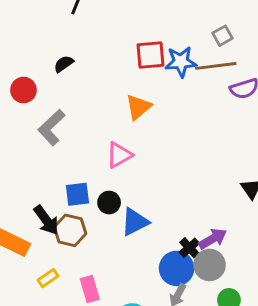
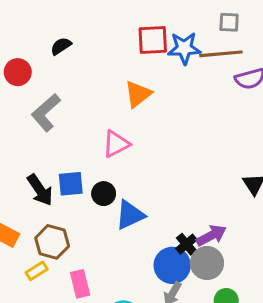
gray square: (222, 36) -> (229, 22), turned 30
black arrow: (46, 220) -> (40, 190), moved
brown hexagon: (70, 230) -> (52, 242), moved

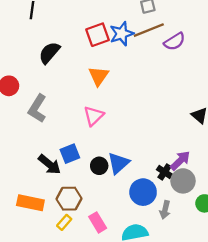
black semicircle: (61, 46) -> (49, 53), moved, size x1.5
black circle: (104, 194) -> (99, 166), moved
blue circle: (172, 265) -> (143, 192), moved

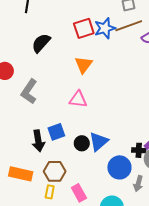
pink triangle: (94, 116) -> (78, 99), turned 48
black arrow: (49, 164) -> (38, 141), turned 40
black cross: (165, 172) -> (139, 150), turned -32
yellow rectangle: (64, 222) -> (50, 192), turned -32

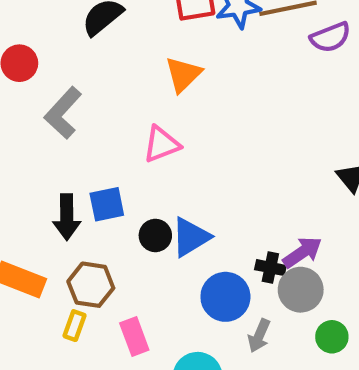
pink triangle: (78, 99) -> (161, 144), turned -36

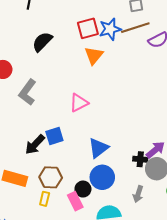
orange triangle: (183, 74) -> (94, 55), moved
black arrow: (67, 217) -> (35, 145), turned 50
black circle: (155, 235) -> (83, 189), moved
blue circle: (225, 297) -> (102, 177), moved

